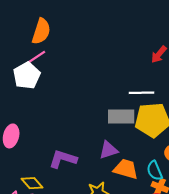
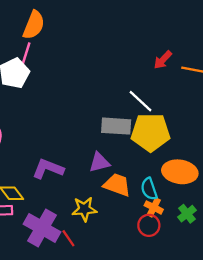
pink line: (36, 57) -> (26, 54), turned -42
white line: (141, 93) -> (141, 101), turned 40

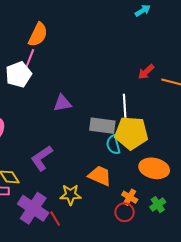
white line: (141, 101) -> (125, 106), turned 40
purple triangle: (99, 162) -> (62, 103), moved
purple L-shape: (48, 169) -> (42, 158), turned -60
cyan semicircle: (149, 189) -> (113, 145), moved

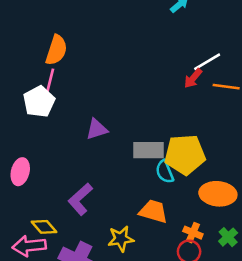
white line: (125, 106) -> (207, 62), moved, turned 70

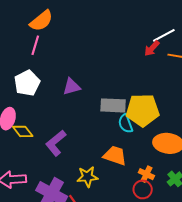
orange semicircle: (56, 50) -> (41, 21), turned 30
white pentagon: (39, 102) -> (27, 83), moved
yellow diamond: (44, 227) -> (23, 131), moved

